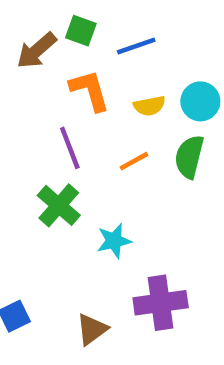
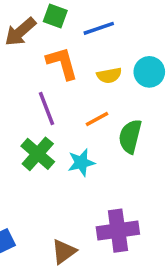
green semicircle: (189, 157) -> (130, 136), moved
cyan star: (114, 241) -> (81, 163), moved

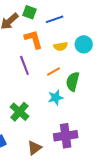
green cross: (38, 154) -> (19, 112), moved
cyan star: (81, 163) -> (56, 98), moved

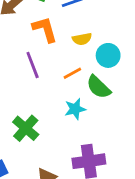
cyan circle: (84, 44) -> (108, 55), moved
green semicircle: (73, 82) -> (98, 87), turned -60

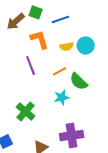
cyan circle: (108, 55) -> (86, 45), moved

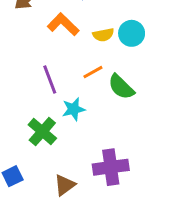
orange L-shape: (40, 39) -> (63, 24), turned -30
purple line: (31, 65) -> (50, 79), moved
cyan star: (62, 97) -> (74, 109), moved

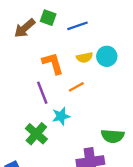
orange L-shape: (63, 24) -> (53, 63), moved, turned 30
green semicircle: (121, 87) -> (113, 136), moved, turned -40

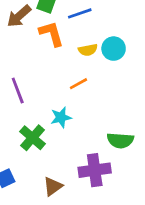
orange L-shape: (53, 63) -> (51, 34), moved
purple line: (42, 93) -> (18, 90), moved

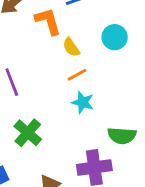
yellow semicircle: (88, 50) -> (71, 47), moved, turned 66
cyan star: (61, 117) -> (83, 102), moved, turned 30

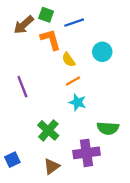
green cross: (28, 133) -> (48, 130), moved

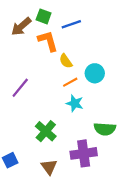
cyan circle: (102, 52) -> (95, 73), moved
purple line: (22, 87) -> (20, 88), turned 60
brown triangle: (52, 166) -> (49, 167), turned -30

